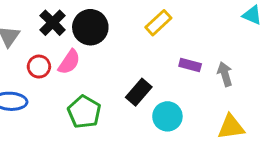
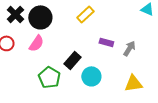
pink semicircle: (69, 62) -> (36, 43), moved
gray arrow: (225, 74) -> (129, 48), turned 49
green pentagon: (84, 112) -> (49, 77), moved

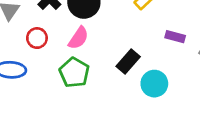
green pentagon: (49, 77) -> (74, 73), moved

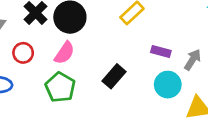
cyan circle: (154, 84) -> (168, 85), moved

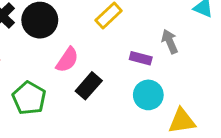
pink semicircle: (64, 53) -> (67, 60), moved
gray arrow: (193, 60) -> (170, 41), moved, turned -55

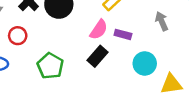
purple rectangle: (141, 58) -> (123, 34), moved
pink semicircle: (67, 60) -> (99, 30), moved

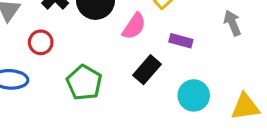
pink semicircle: (99, 30) -> (134, 26), moved
cyan circle: (145, 63) -> (194, 95), moved

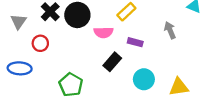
pink semicircle: (134, 26) -> (104, 32), turned 54
green pentagon: (84, 83) -> (71, 85), moved

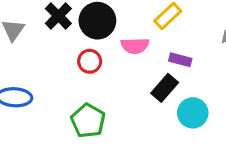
red circle: (40, 43) -> (90, 61), moved
black rectangle: (112, 62) -> (165, 88), moved

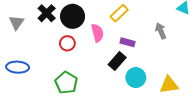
pink semicircle: (135, 46) -> (97, 33), turned -102

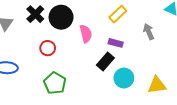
yellow rectangle: (119, 13) -> (118, 14), moved
red circle: (67, 43) -> (48, 48), moved

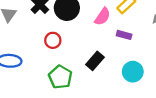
pink semicircle: (86, 34) -> (103, 17), moved, turned 48
black rectangle: (105, 62) -> (95, 61), moved

